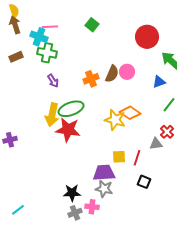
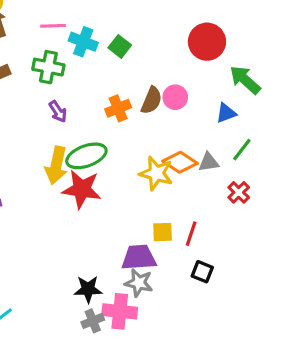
green square: (92, 25) -> (120, 46), moved
cyan cross: (39, 37) -> (83, 42), moved
gray triangle: (156, 144) -> (209, 162), moved
pink cross: (92, 207) -> (120, 311), size x1.5

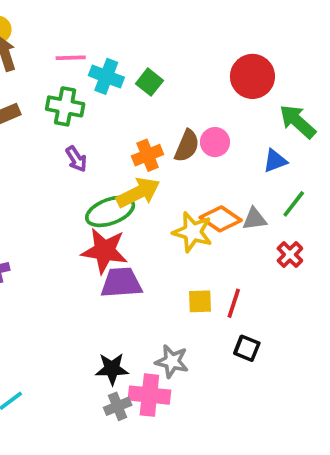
yellow arrow: (56, 165) -> (138, 193), moved, turned -129
purple trapezoid: (139, 257) -> (121, 283), moved

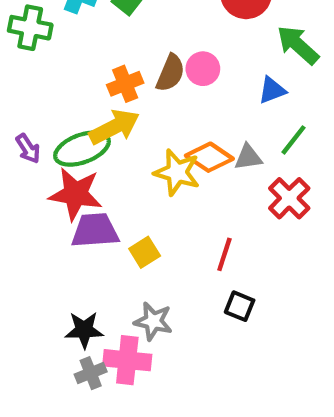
purple arrow: (76, 159) -> (28, 149), moved
red cross: (290, 255) -> (289, 198), size x1.4
yellow square: (200, 301) -> (145, 252), moved, turned -30

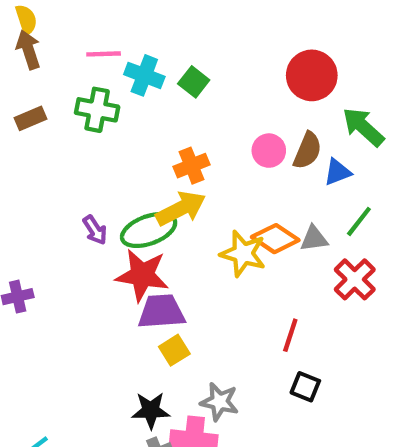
brown semicircle: (170, 73) -> (307, 151), moved
yellow square: (145, 252) -> (174, 350), moved

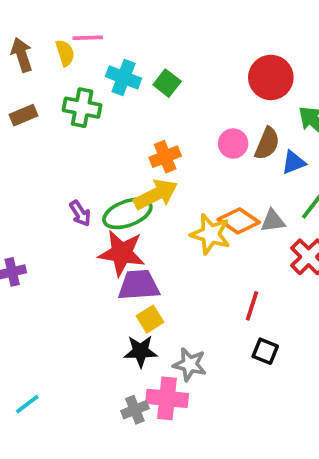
yellow semicircle: (26, 20) -> (65, 53), moved
pink line: (104, 54) -> (88, 38), moved
black star: (151, 410) -> (141, 351), moved

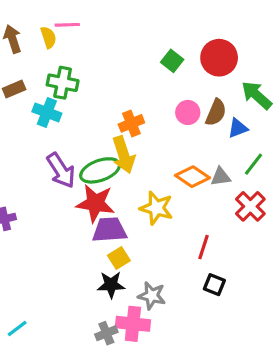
cyan cross: (124, 77) -> (47, 112), moved
green square: (167, 83) -> (172, 61), moved
yellow arrow: (156, 194) -> (124, 155), turned 99
purple arrow: (80, 213) -> (61, 170), size x1.6
yellow star: (210, 234) -> (156, 208), moved

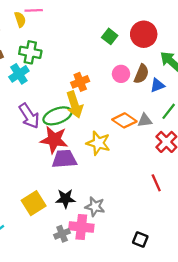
cyan cross: (47, 112) -> (19, 74), turned 36
red line: (203, 247) -> (156, 183), moved, turned -42
yellow square: (119, 258) -> (34, 203), moved, size x1.5
black square: (214, 285) -> (140, 239), moved

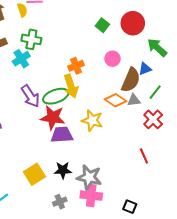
brown semicircle: (141, 74) -> (131, 80), moved, size x1.4
gray star: (95, 207) -> (89, 177), size x1.4
pink cross: (81, 227) -> (91, 196), moved

